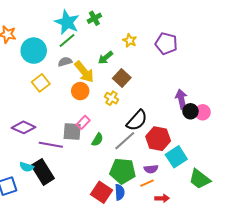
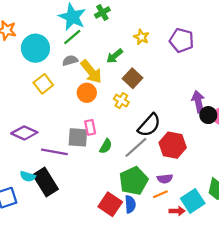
pink rectangle: (83, 122) -> (90, 127), turned -56
cyan square: (176, 157) -> (193, 201), moved
green pentagon: (123, 171) -> (134, 181), turned -30

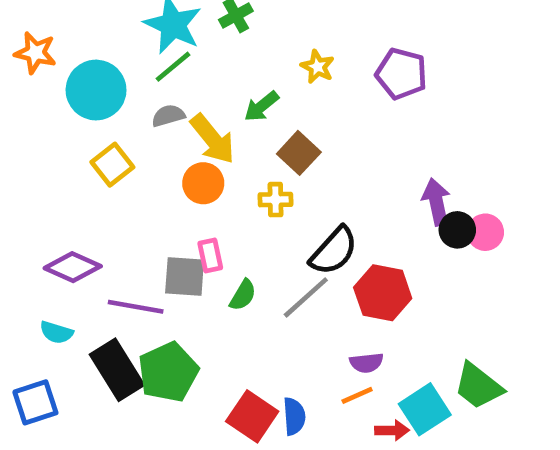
yellow cross: (121, 101) -> (276, 200), turned -32
cyan semicircle: (28, 176) -> (56, 332), moved
green pentagon: (134, 181) -> (168, 372), moved

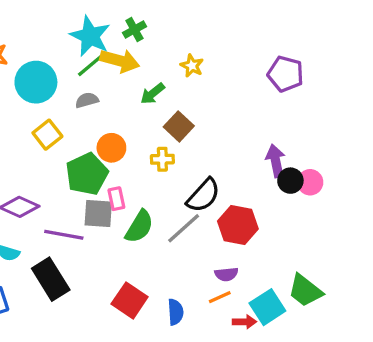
purple pentagon: (401, 74) -> (285, 74), moved
yellow arrow: (213, 139) -> (120, 61), moved, turned -36
green semicircle: (243, 295) -> (139, 227), size x1.5
green pentagon: (168, 372) -> (87, 174), moved
red square: (252, 416) -> (130, 300), moved

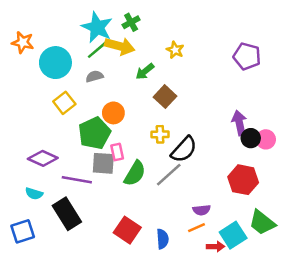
yellow cross: (162, 159) -> (160, 134), moved
red hexagon: (238, 225) -> (243, 180), moved

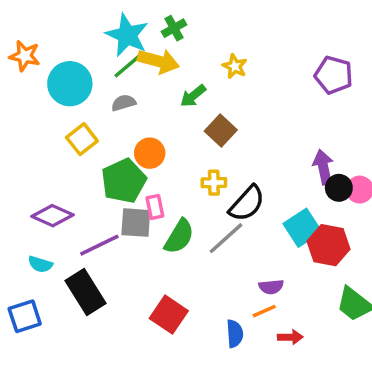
purple line: (77, 180) -> (99, 245), turned -36
cyan square: (233, 235) -> (302, 228), moved
blue semicircle: (163, 239) -> (235, 334), moved

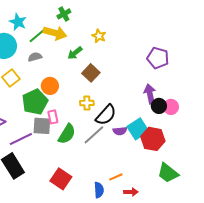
cyan star: (127, 35) -> (18, 22), moved, size x0.7
purple pentagon: (334, 75) -> (158, 58), moved
purple semicircle: (271, 287) -> (120, 131), moved

